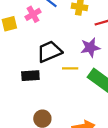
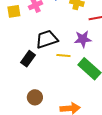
black rectangle: (30, 76) -> (28, 59), turned -56

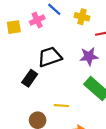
yellow line: (63, 56) -> (61, 106), moved

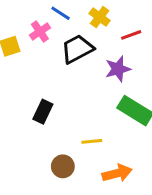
yellow cross: (82, 17) -> (100, 17), turned 32
black trapezoid: (50, 57) -> (77, 49), moved

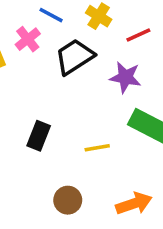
purple star: (118, 69) -> (125, 77), turned 30
yellow line: (92, 141) -> (97, 148), moved

